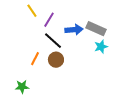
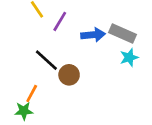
black line: (53, 41) -> (46, 60), moved
orange line: (35, 59) -> (32, 94), moved

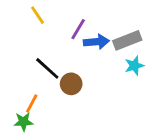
purple line: (60, 21) -> (78, 29), moved
gray rectangle: (122, 33) -> (127, 40), turned -45

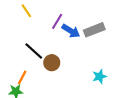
blue arrow: (96, 42) -> (71, 31), turned 36
cyan star: (134, 66) -> (99, 76), moved

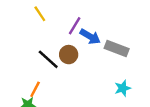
gray rectangle: (94, 30) -> (117, 49), moved, turned 42
brown circle: (52, 63) -> (69, 55), moved

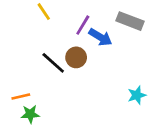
gray rectangle: (117, 49) -> (130, 21), moved
orange line: (35, 89) -> (21, 97), moved, turned 49

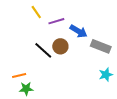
gray rectangle: (130, 21) -> (101, 46), moved
purple line: (83, 25) -> (56, 21), moved, turned 42

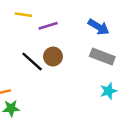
yellow line: (36, 12) -> (23, 15), turned -48
blue arrow: (79, 31) -> (99, 27), moved

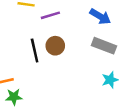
black line: (32, 61) -> (35, 51), turned 35

